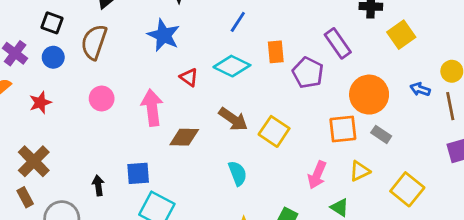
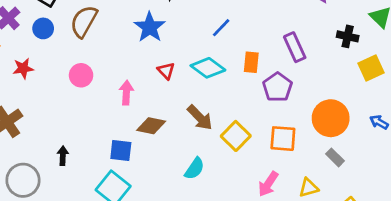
purple rectangle: (338, 43) -> (295, 47), moved
pink arrow: (152, 108) -> (126, 93), size x0.7
orange square: (343, 129) -> (283, 139), moved
blue square: (138, 173) -> (121, 150), moved
cyan semicircle: (238, 173) -> (194, 169), turned 45

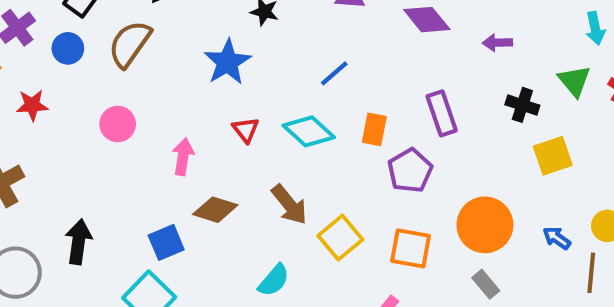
blue square: (121, 150) -> (166, 242), turned -35
black arrow: (63, 156) -> (78, 242), size x1.5

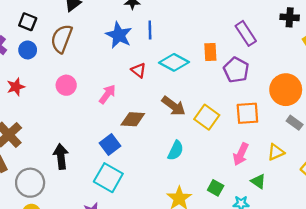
blue line: (334, 73) -> (150, 30), moved, turned -36
pink arrow: (183, 157) -> (107, 94), turned 42

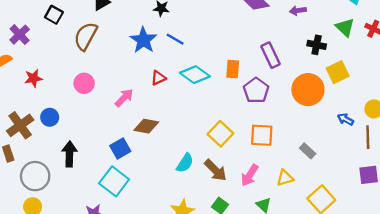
blue line: (150, 30) -> (175, 39), turned -66
blue circle: (28, 50) -> (50, 117), moved
red triangle: (138, 70) -> (158, 78), turned 49
orange circle: (286, 90) -> (308, 90), moved
brown arrow: (174, 106) -> (215, 170), moved

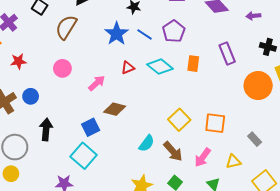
purple pentagon: (256, 90) -> (174, 31), moved

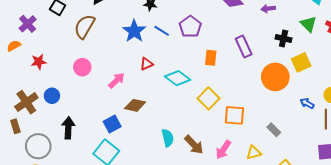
cyan diamond: (160, 67) -> (178, 78), moved
yellow square: (179, 120) -> (209, 98), moved
cyan semicircle: (147, 143) -> (168, 138), turned -48

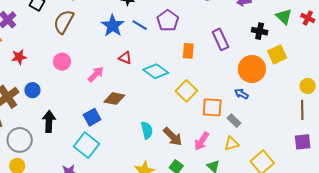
red triangle: (146, 64) -> (125, 58), turned 48
blue arrow: (307, 103) -> (241, 94), moved
gray rectangle: (274, 130) -> (234, 121), moved

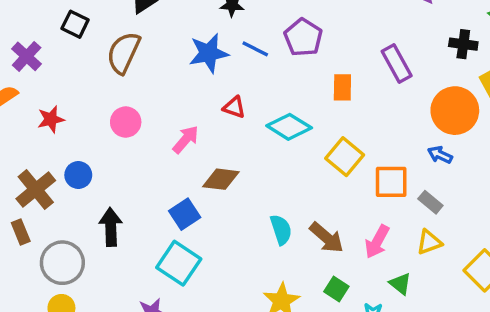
blue star: (113, 26) -> (209, 53), turned 30

